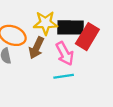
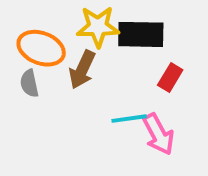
red rectangle: (87, 37) -> (170, 78), moved, size x0.6
pink arrow: (65, 54) -> (158, 134), moved

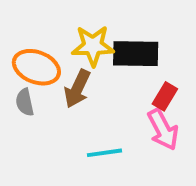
cyan line: (129, 119) -> (105, 153), moved
pink arrow: (158, 134) -> (163, 129), moved

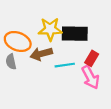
brown arrow: (77, 89) -> (41, 54), turned 50
cyan line: (105, 153) -> (65, 65), moved

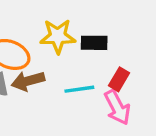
black rectangle: (75, 34) -> (94, 43), size x0.7
brown arrow: (41, 54) -> (28, 81), moved

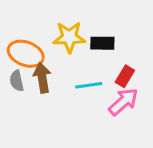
brown arrow: (28, 81) -> (42, 78), turned 96
pink arrow: (117, 107) -> (123, 102), turned -104

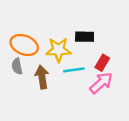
yellow star: (69, 37) -> (58, 50), moved
brown arrow: (42, 78) -> (42, 77), moved

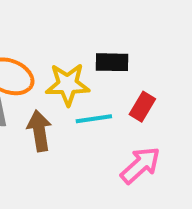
pink arrow: (101, 83) -> (140, 165), moved

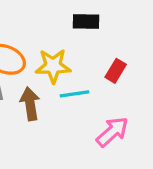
black rectangle: (112, 62) -> (86, 21), moved
red rectangle: (142, 107) -> (116, 71), moved

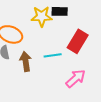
yellow star: (53, 66) -> (42, 16), moved
red rectangle: (116, 71) -> (78, 41), size x1.6

